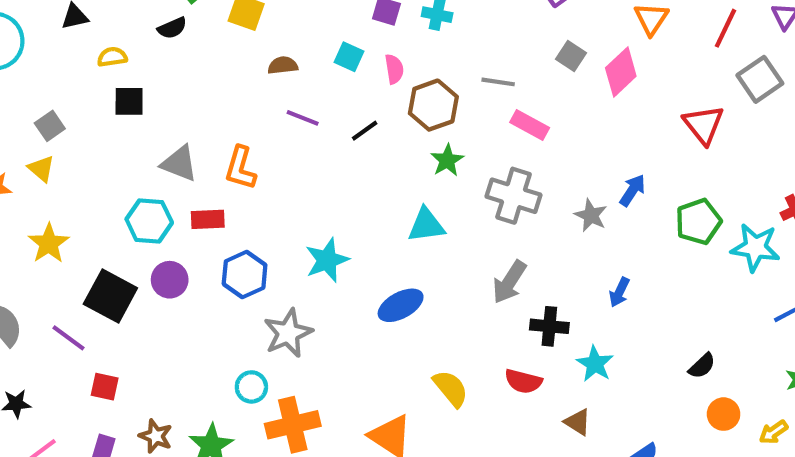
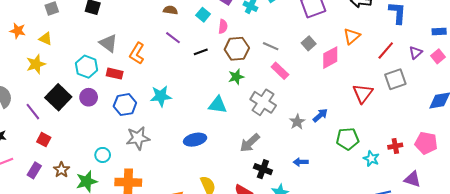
yellow triangle: (41, 169) -> (46, 39), moved, turned -32
cyan star: (755, 247) -> (371, 159), size x0.7
cyan star: (327, 260) -> (161, 96), moved
blue arrow: (619, 292) -> (301, 162), turned 48
cyan circle: (251, 387) -> (103, 155), moved

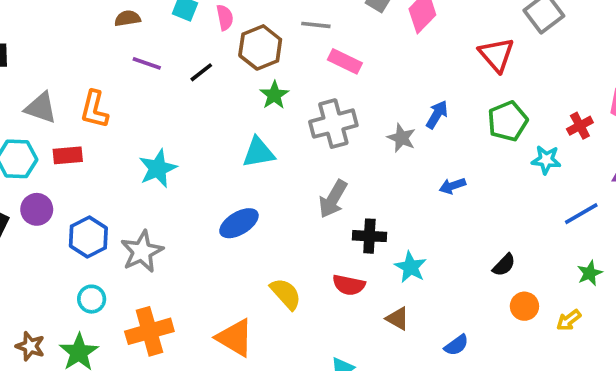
gray cross: (263, 102) -> (333, 124), turned -30
blue hexagon: (125, 105) -> (88, 237), moved
green pentagon: (348, 139) -> (508, 121), moved
blue arrow: (301, 162) -> (452, 186), moved

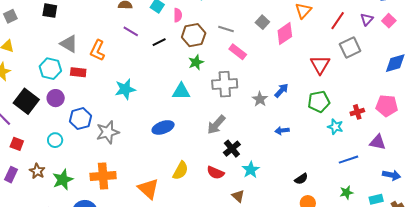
black cross: (369, 236) -> (232, 149), turned 36
yellow semicircle: (286, 294) -> (181, 171), turned 60
cyan circle: (92, 299) -> (55, 140), moved

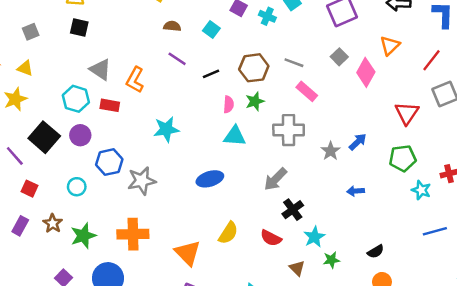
pink semicircle: (178, 15) -> (229, 104), moved
pink diamond: (285, 34) -> (366, 72), turned -30
green star: (346, 192) -> (331, 260), moved

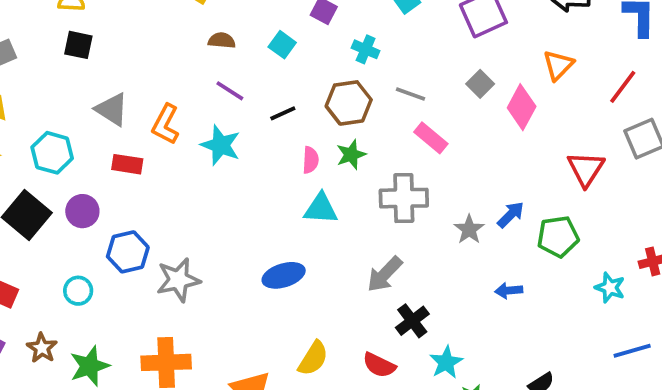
cyan cross: (267, 16) -> (366, 49), moved
cyan hexagon: (76, 99) -> (52, 153), moved
cyan star: (166, 129) -> (221, 145), moved, turned 30
green pentagon: (403, 158) -> (558, 237), moved

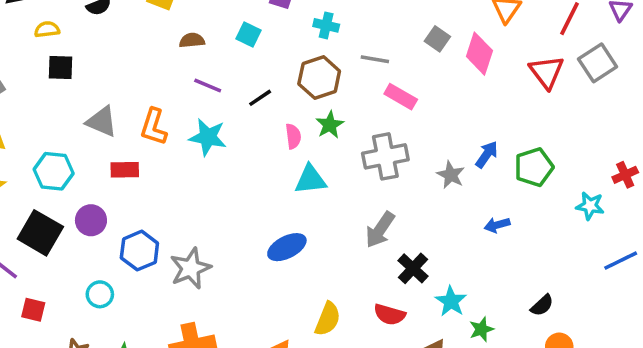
red triangle: (586, 169) -> (547, 72), moved

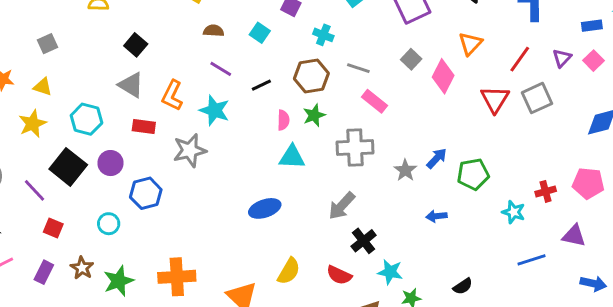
black square: (60, 68) -> (136, 45), moved, turned 30
gray star: (191, 268) -> (190, 150), moved
cyan star: (451, 301) -> (390, 272), turned -30

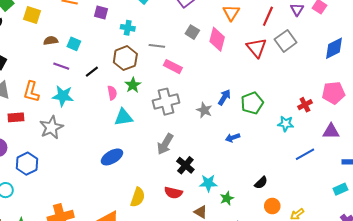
cyan square: (260, 33) -> (74, 44), moved

